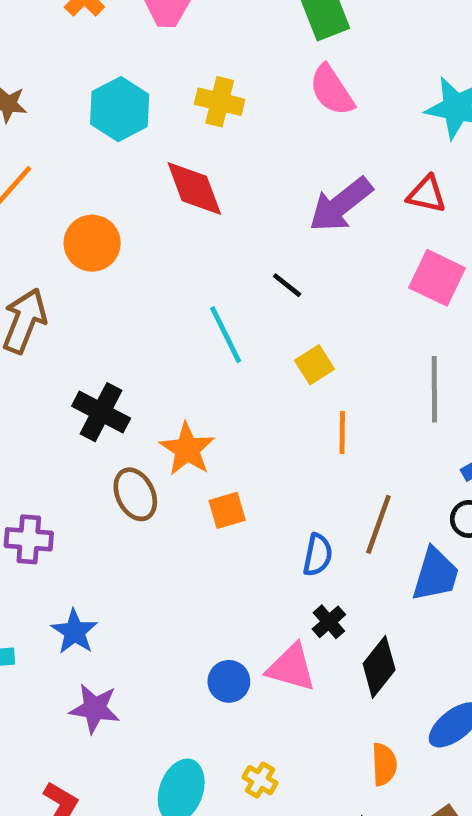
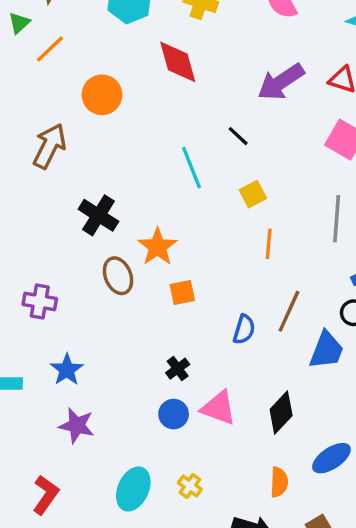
black cross: (329, 622) -> (178, 369), moved

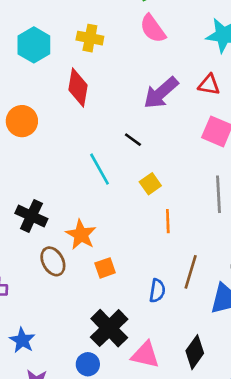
red diamond: (178, 62) -> (78, 88), turned 33
black cross: (178, 369) -> (109, 328), size x2.0
blue circle: (174, 414) -> (88, 364), moved

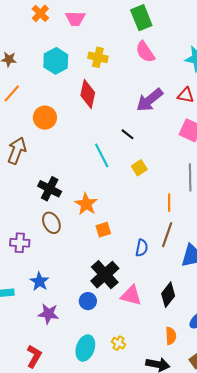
orange line: (168, 221) -> (169, 203), moved
brown ellipse: (53, 261) -> (51, 223), moved

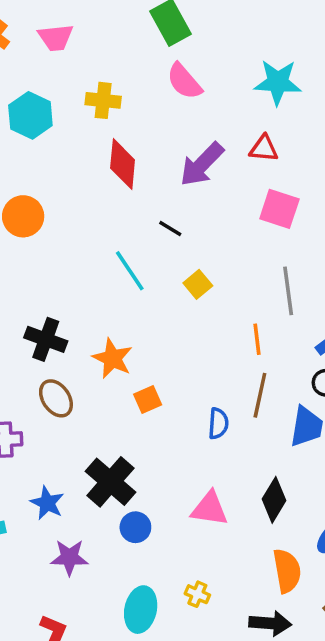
red diamond: (88, 94) -> (123, 164), moved
black cross: (105, 275) -> (111, 482), moved
orange semicircle: (171, 336) -> (287, 571), size x1.4

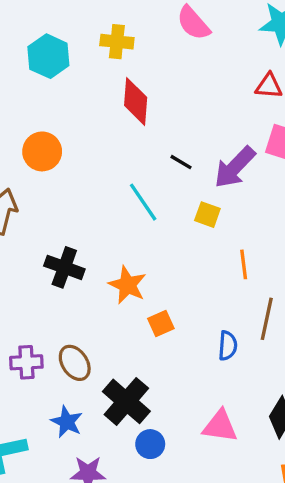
purple arrow: (202, 164) -> (235, 167), moved
yellow square: (198, 284) -> (207, 215), turned -30
orange line: (257, 339) -> (244, 264), moved
brown ellipse: (56, 398) -> (75, 363), moved

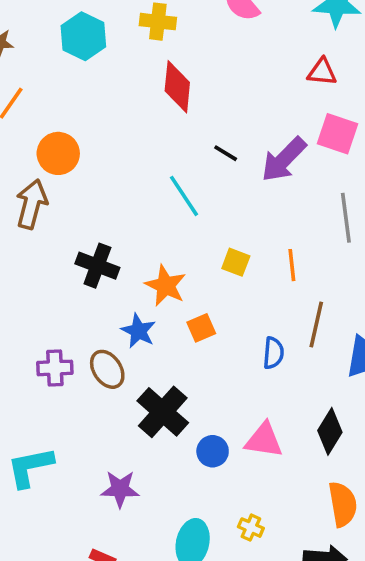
orange circle: (42, 151) -> (58, 153), moved
yellow square: (207, 215) -> (236, 262), moved
blue star: (67, 422) -> (138, 331), moved
blue circle: (150, 444) -> (213, 451), moved

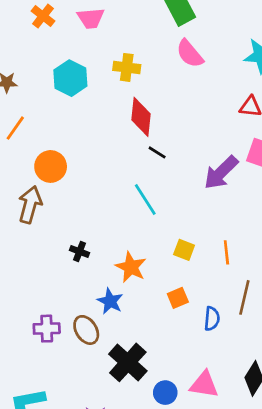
black line: (226, 153) -> (157, 152), moved
black cross: (97, 266) -> (79, 252), size x0.6
orange square: (201, 328) -> (178, 298), moved

